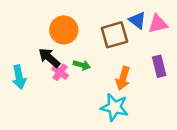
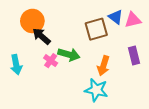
orange circle: (64, 30) -> (32, 21), moved
black arrow: (49, 58) -> (42, 36), moved
green arrow: (82, 65) -> (69, 54), size x1.5

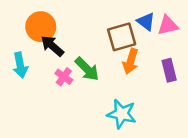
green arrow: (69, 54) -> (87, 69), turned 30
cyan arrow: (16, 65) -> (20, 65), moved
orange arrow: (103, 66) -> (131, 61), moved

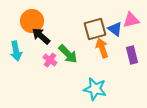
blue triangle: (146, 22) -> (115, 29), moved
orange arrow: (131, 61) -> (102, 48), turned 144

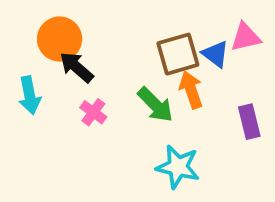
green arrow: (68, 54) -> (155, 105), moved
purple rectangle: (132, 55) -> (249, 122), moved

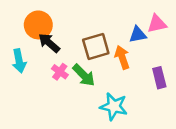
brown square: (178, 54) -> (96, 47), moved
blue triangle: (215, 54) -> (138, 35), turned -48
green arrow: (155, 105) -> (84, 75), moved

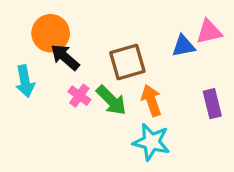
orange arrow: (122, 57) -> (151, 100), moved

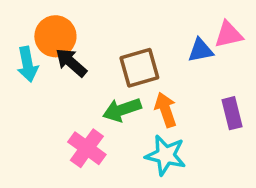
cyan arrow: (25, 81) -> (27, 64), moved
pink cross: (79, 96) -> (87, 148), moved, size x1.5
green arrow: (111, 100) -> (122, 110), turned 116

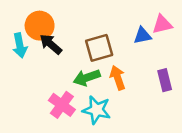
cyan star: (166, 155) -> (97, 110), moved

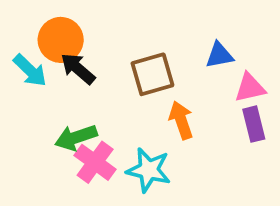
pink triangle: (162, 24) -> (250, 88), moved
cyan arrow: (20, 45) -> (30, 70), turned -35
green arrow: (87, 78) -> (76, 137), moved

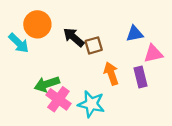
black arrow: (78, 69) -> (74, 37), moved
brown square: (152, 74) -> (94, 45), size x0.7
purple rectangle: (254, 124) -> (140, 77), moved

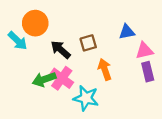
black arrow: (74, 37) -> (61, 50), moved
purple rectangle: (140, 77) -> (148, 72), moved
pink cross: (58, 99) -> (62, 78), moved

